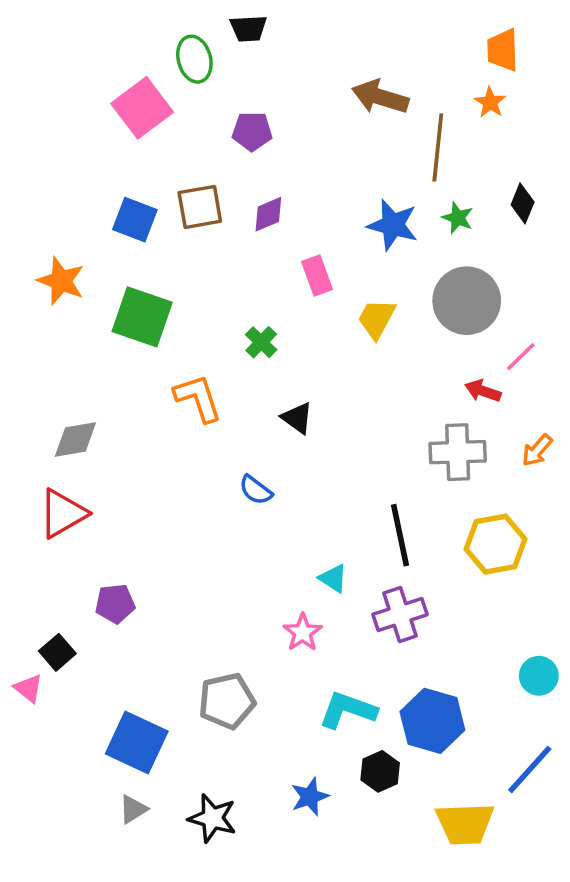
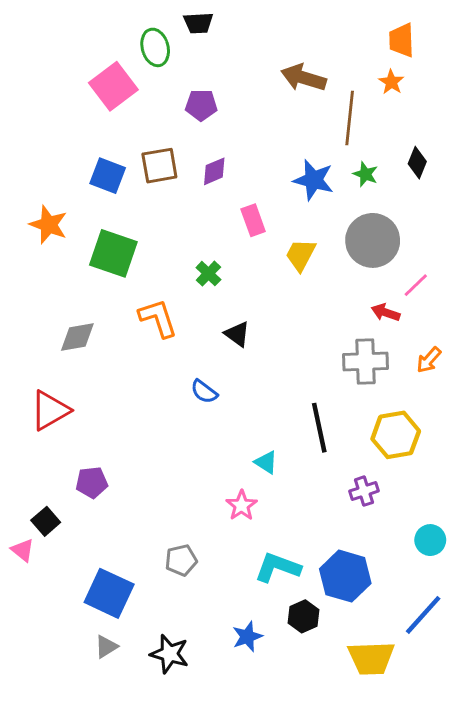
gray diamond: (75, 440) -> (77, 337), moved
purple cross: (400, 614) -> (364, 491), moved, size x0.7
gray pentagon: (227, 701) -> (181, 560), size x0.7

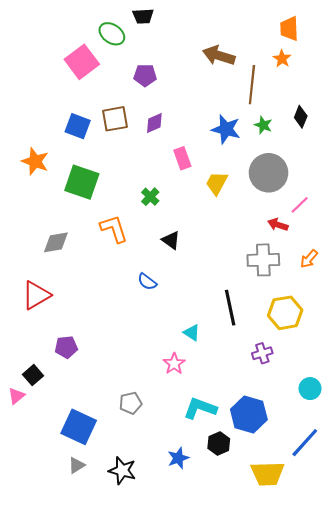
green ellipse: (155, 47) -> (112, 34), turned -40
pink triangle: (23, 550) -> (16, 396), turned 42

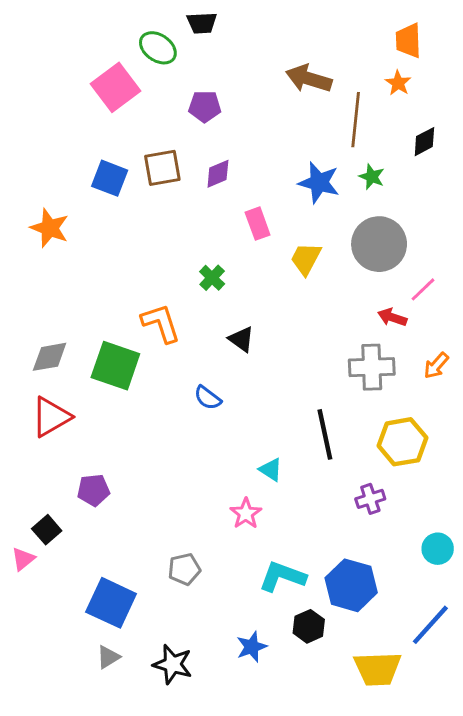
black diamond: (301, 117) -> (424, 142), moved, turned 40
green square: (82, 182) -> (115, 366), moved
gray diamond: (56, 242) -> (50, 357), moved

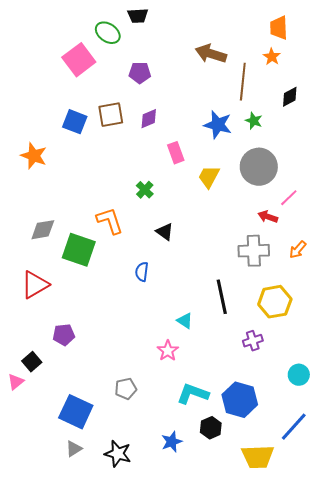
gray diamond: (50, 357) -> (43, 230), moved
blue semicircle: (208, 398) -> (142, 272), turned 60

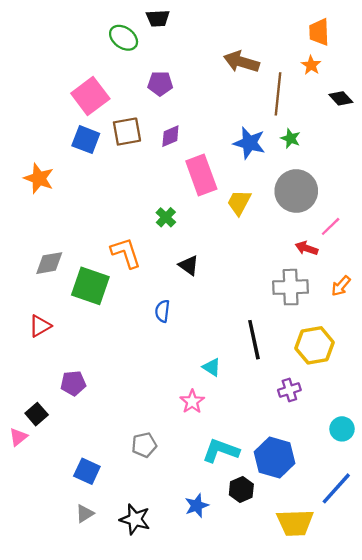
pink square: (79, 60) -> (90, 96), moved
black diamond: (290, 97) -> (341, 98), moved, turned 75
pink rectangle: (176, 153) -> (201, 175), size x1.6
red triangle: (35, 285) -> (40, 326), size x0.7
blue square: (76, 412) -> (87, 471), size x0.7

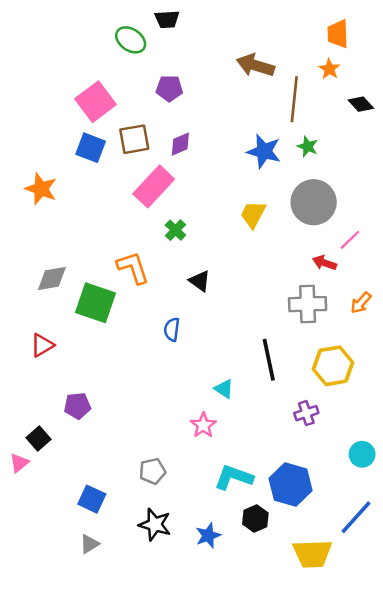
pink rectangle: (201, 175) -> (154, 186), moved, turned 63
black star: (135, 519) -> (155, 525), moved

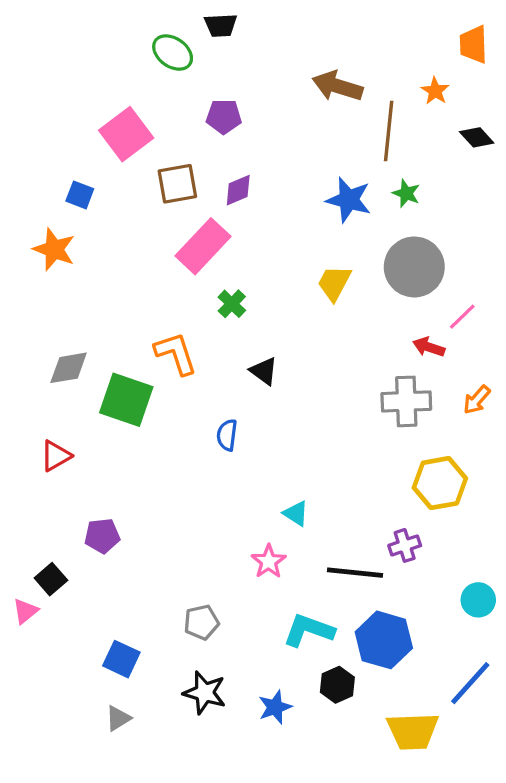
orange trapezoid: (338, 34) -> (473, 45), moved
blue square: (91, 148) -> (80, 195), moved, size x0.7
black line: (269, 360) -> (355, 573), moved, turned -72

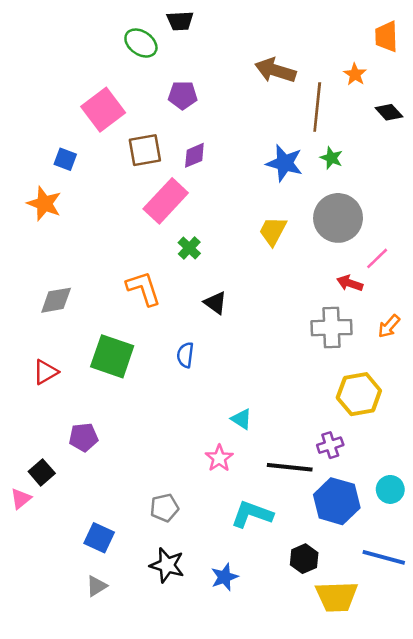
green square: (126, 400) -> (112, 356), moved
blue hexagon: (384, 640) -> (337, 501), moved
blue line: (470, 683) -> (384, 557), turned 63
black hexagon: (337, 685) -> (304, 559), moved

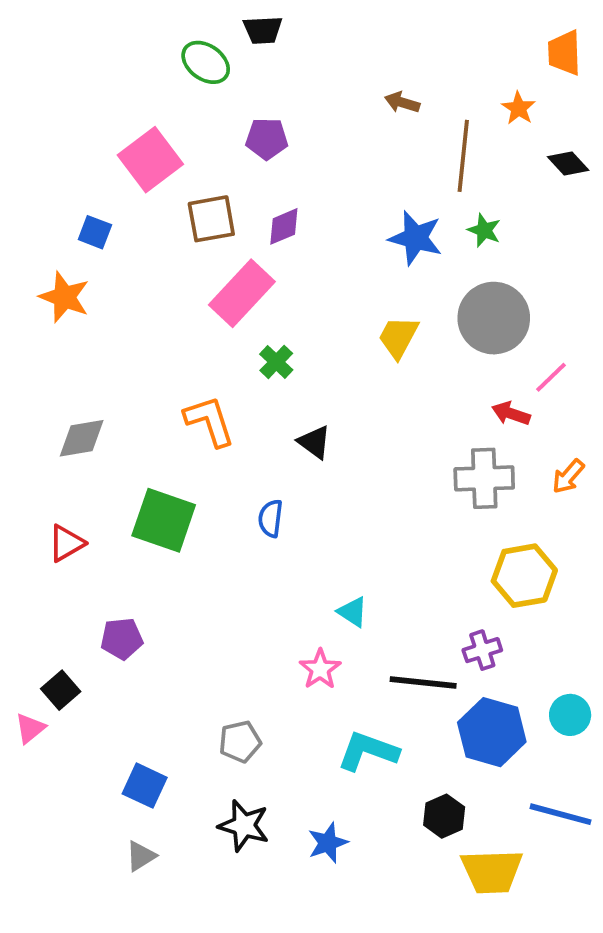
brown arrow: (275, 70) -> (402, 102), size x0.6

